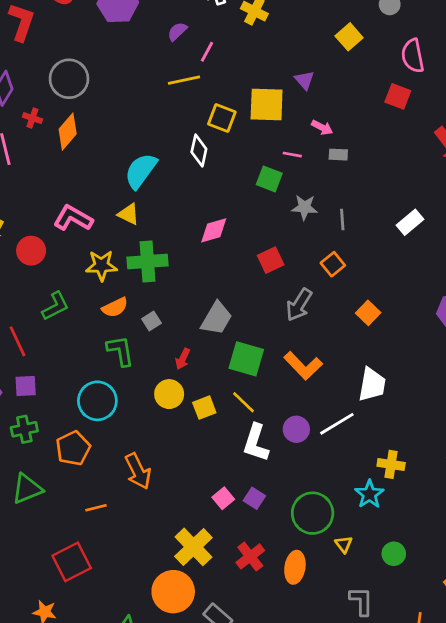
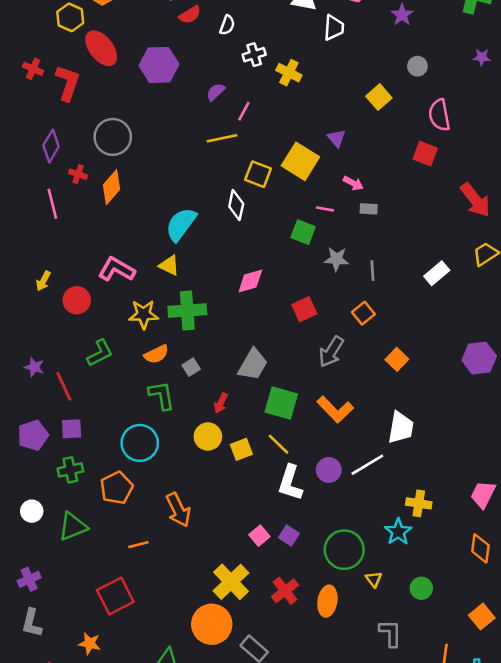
yellow square: (267, 104) -> (300, 161), turned 30

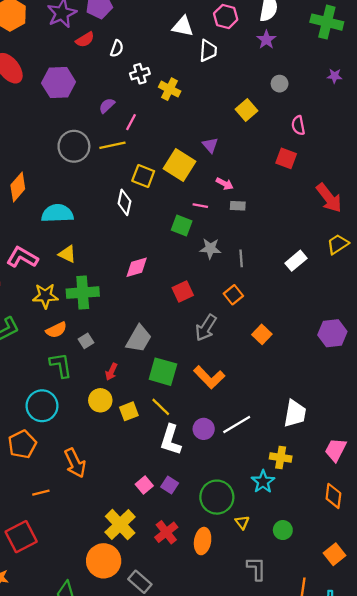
pink semicircle: (439, 115) -> (298, 125), size x0.7
gray circle: (113, 137) -> (74, 146), moved
cyan semicircle: (181, 224) -> (57, 213), moved, turned 52
white trapezoid: (401, 428) -> (295, 413), moved

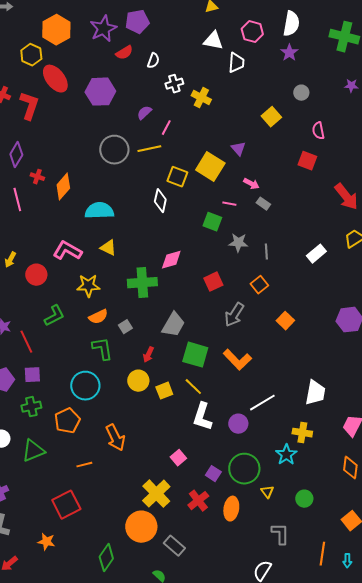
gray rectangle: (238, 206) -> (263, 204), turned 32
green cross: (83, 293) -> (142, 283), moved
purple circle: (204, 429) -> (238, 424), moved
purple square: (170, 485) -> (213, 474), moved

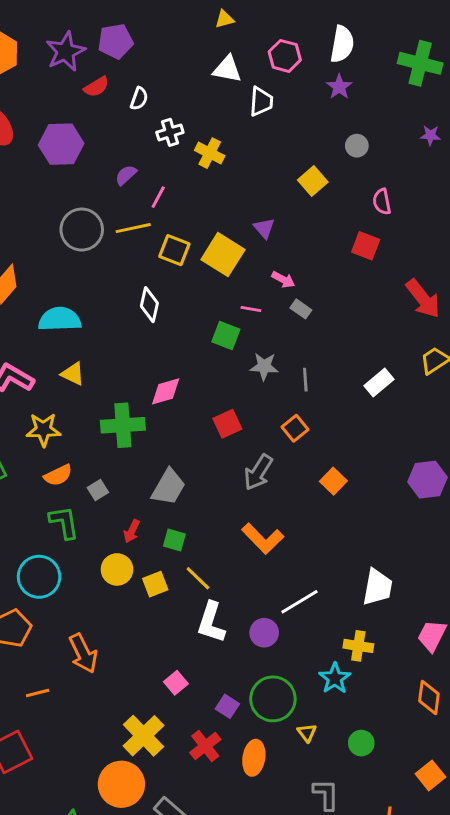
yellow square: (177, 177) -> (174, 250), moved
green square: (195, 355) -> (174, 540), moved, size x0.6

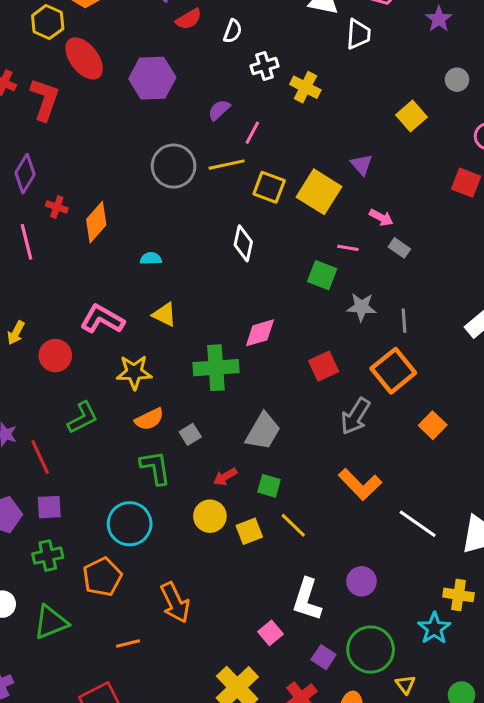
cyan semicircle: (60, 319) -> (151, 258), size x0.5
orange square: (295, 428) -> (393, 371), size x1.6
red arrow: (132, 531) -> (225, 477), turned 35
white line: (299, 602) -> (418, 524), moved, turned 66
white L-shape: (211, 622) -> (307, 600), moved

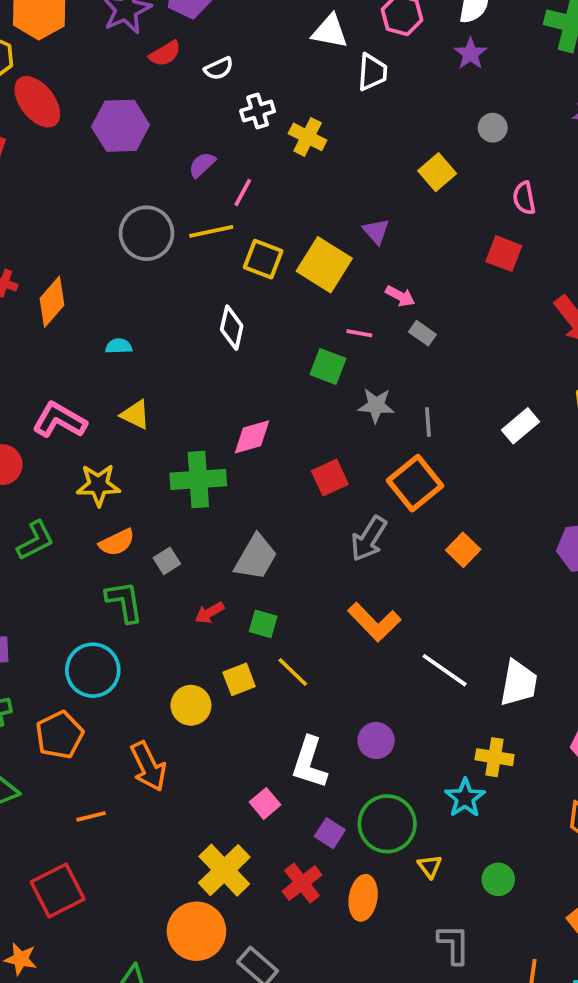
white semicircle: (233, 31) -> (219, 68), turned 45
yellow circle: (210, 516) -> (191, 705), moved

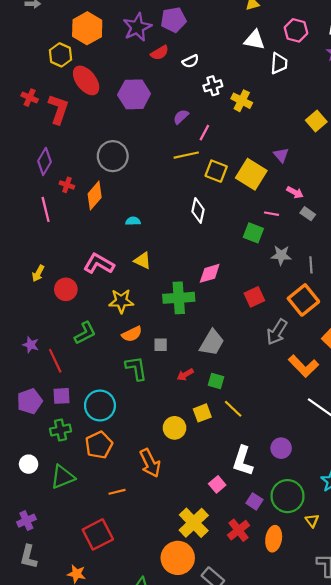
gray circle: (146, 233) -> (113, 156), moved
gray square: (167, 561) -> (161, 345), turned 32
orange L-shape: (374, 622) -> (303, 366), moved
cyan circle: (93, 670) -> (100, 405), moved

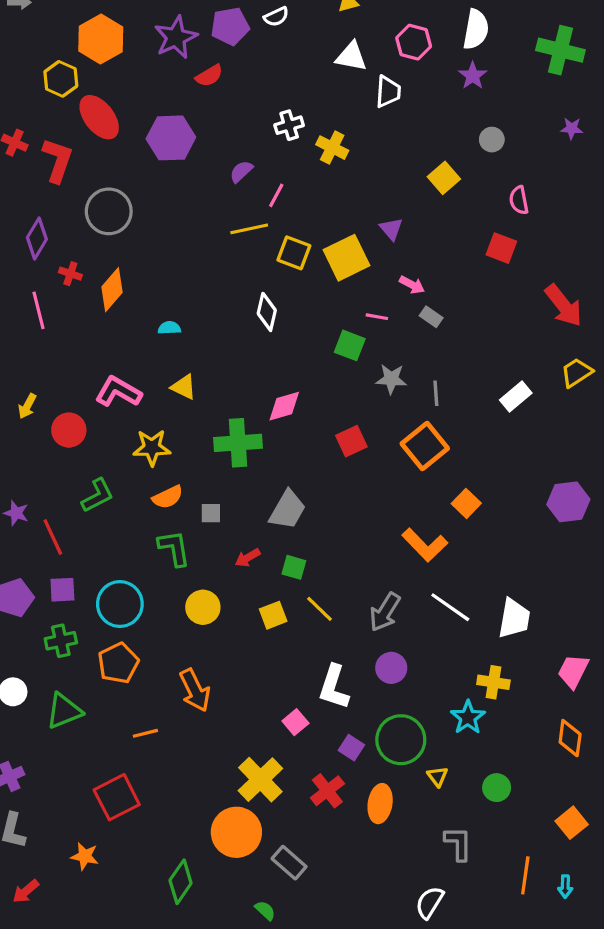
white semicircle: (191, 61) -> (276, 17), moved
gray circle: (113, 156) -> (109, 211), moved
yellow square: (251, 174) -> (347, 258), turned 32
gray arrow: (277, 332) -> (385, 612), moved
yellow circle: (175, 428) -> (203, 607), moved

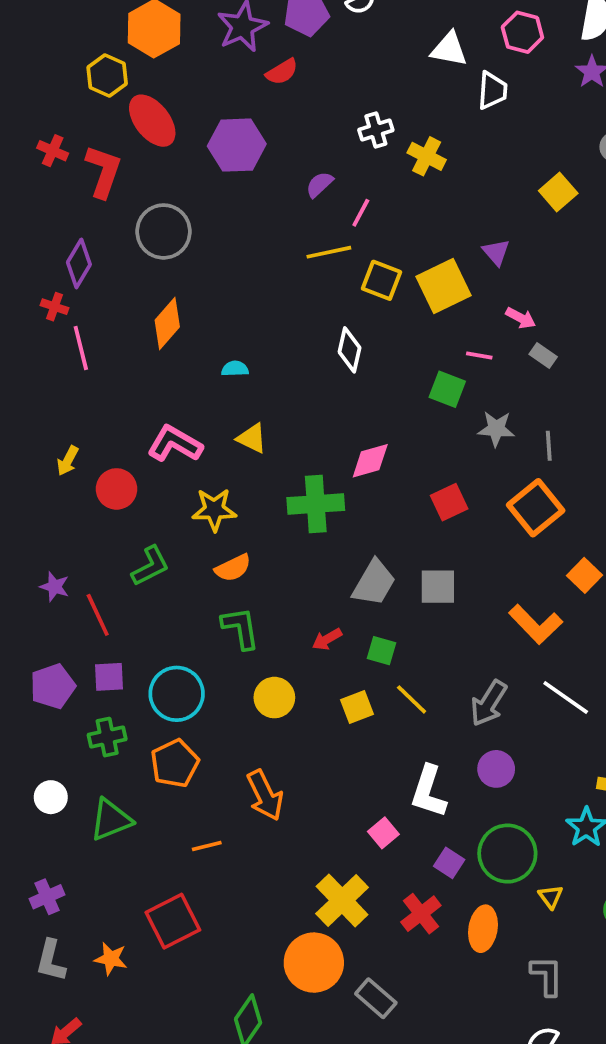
red cross: (70, 274) -> (55, 307), moved
gray square: (211, 513) -> (438, 587), moved, size x1.5
gray L-shape: (458, 843) -> (547, 976), moved
orange star: (85, 856) -> (111, 959), moved

